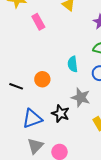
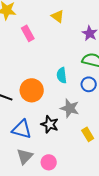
orange circle: (42, 79) -> (32, 90), size x1.5
blue triangle: (32, 119) -> (22, 129), turned 35

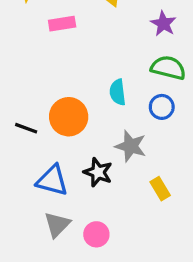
pink rectangle: (28, 33) -> (62, 24), turned -70

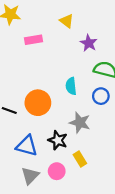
purple star: (163, 24) -> (89, 43), moved
yellow rectangle: (160, 189) -> (80, 159), moved
pink circle: (96, 234) -> (57, 171), moved

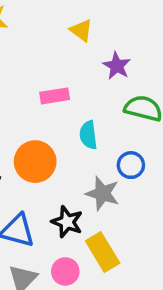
pink rectangle: (33, 40) -> (55, 96), moved
blue circle: (101, 96) -> (131, 165), moved
yellow rectangle: (80, 159) -> (103, 252), size x1.5

